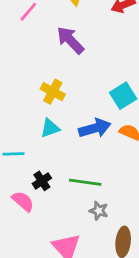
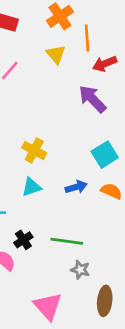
purple arrow: (70, 40) -> (92, 99), moved
blue arrow: (95, 128) -> (76, 187), size x0.7

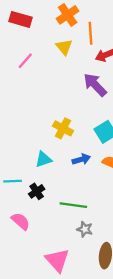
yellow cross: (34, 150) -> (63, 128), moved
black cross: (23, 240) -> (37, 191), moved

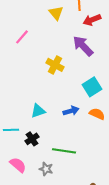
pink line: (25, 61) -> (22, 37), moved
yellow cross: (63, 128) -> (55, 65), moved
gray star: (85, 229) -> (46, 169), moved

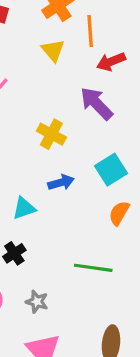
blue arrow: (71, 111) -> (61, 182), moved
orange semicircle: (97, 114) -> (119, 213), turned -84
green line: (64, 151) -> (93, 268), moved

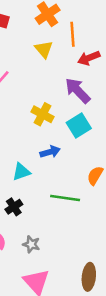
cyan square: (111, 170) -> (79, 126), moved
green line: (93, 268) -> (65, 198), moved

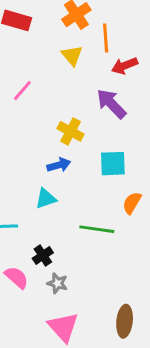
cyan square: (79, 126) -> (113, 164), moved, turned 30
blue arrow: (50, 152) -> (59, 165), moved
black cross: (14, 207) -> (43, 255), moved

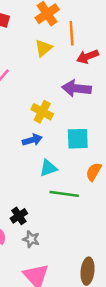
yellow triangle: (72, 55) -> (43, 48), turned 30
purple arrow: (111, 104) -> (76, 88), turned -40
cyan triangle: (46, 199) -> (48, 168), moved

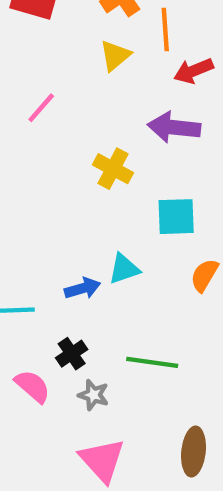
blue arrow: (32, 140) -> (83, 288), moved
green line: (64, 194) -> (152, 362), moved

